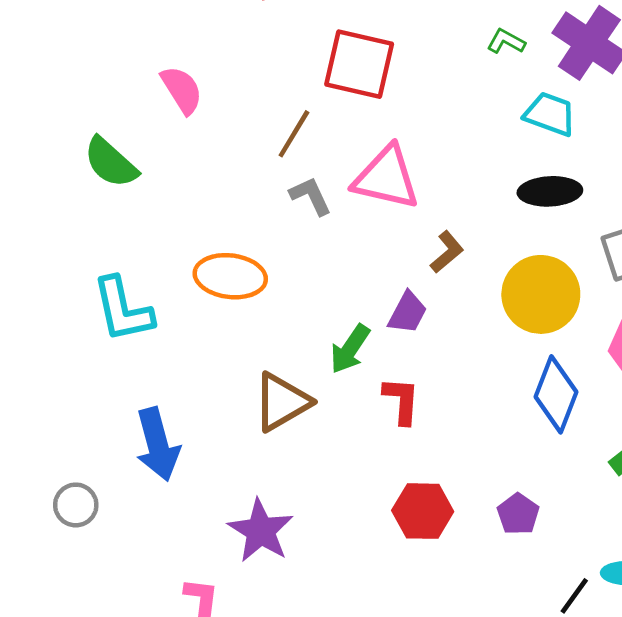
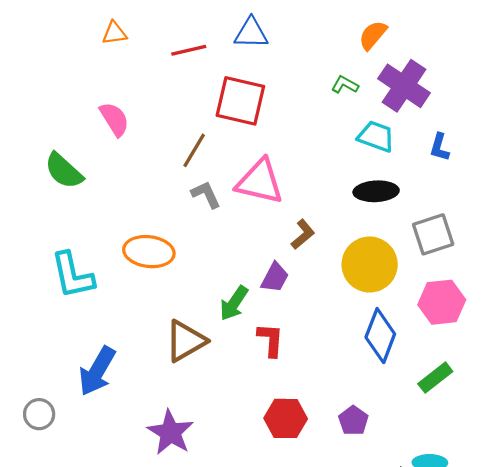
blue arrow: (158, 444) -> (97, 371), turned 45

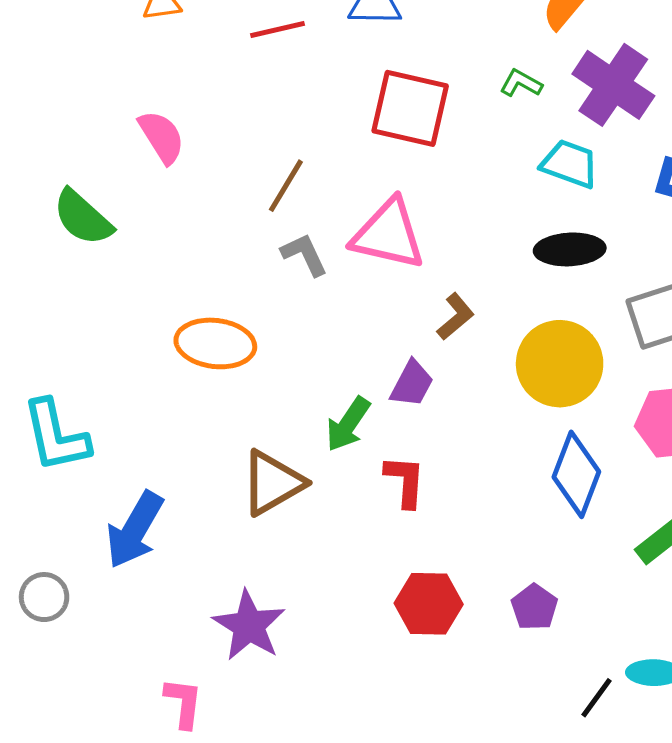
red square: (240, 101) -> (410, 108), moved
cyan L-shape: (72, 275) -> (56, 436), moved

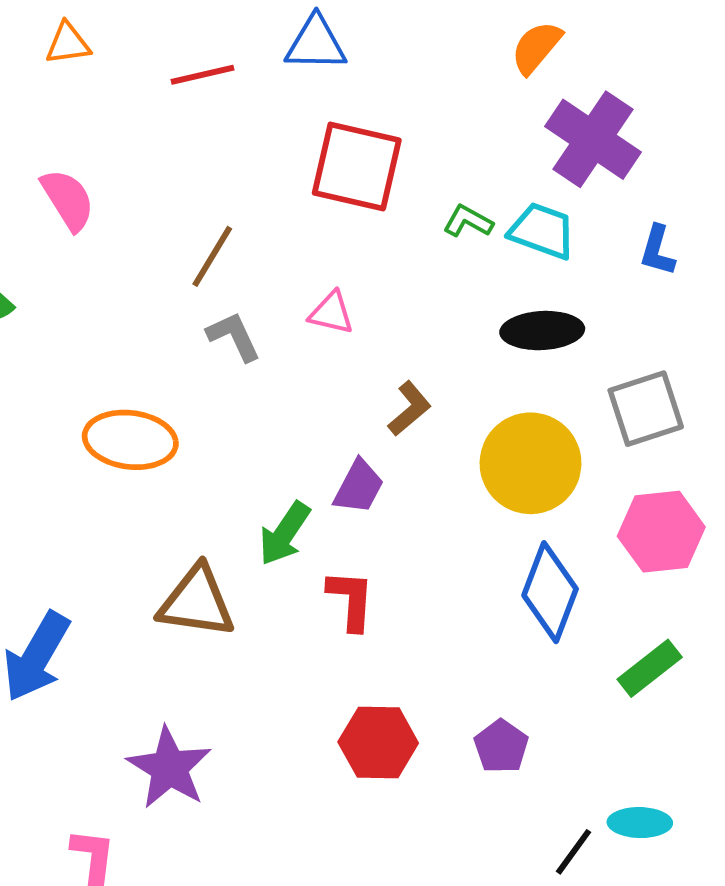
green L-shape: (521, 83) -> (468, 221), moved
pink triangle: (388, 234) -> (331, 313), size x0.5
brown triangle: (272, 483) -> (197, 602), turned 38

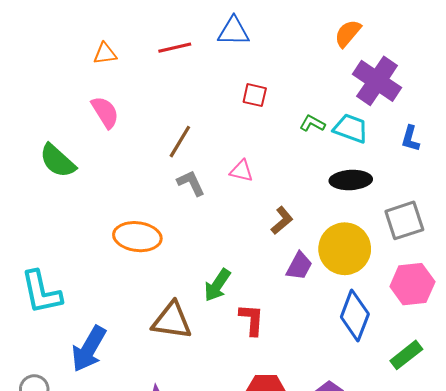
orange triangle: (68, 44) -> (105, 54), moved
red square: (357, 167) -> (255, 95), size x0.5
purple trapezoid: (359, 487) -> (299, 266), moved

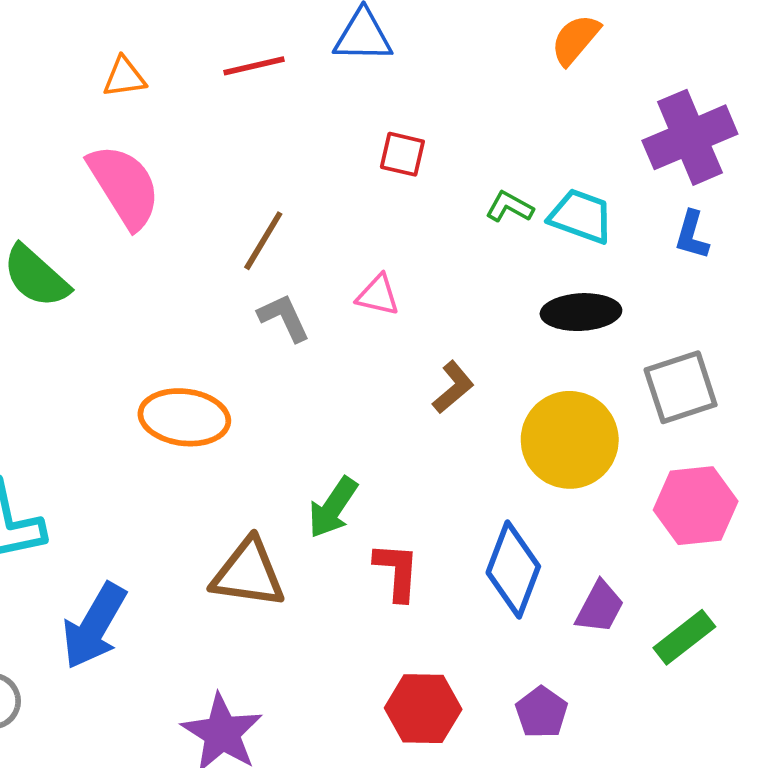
purple cross: (377, 81) -> (690, 137), moved, turned 33
pink semicircle: (105, 112) -> (124, 186), size x1.4
purple trapezoid: (299, 266) -> (600, 607), moved
blue diamond: (355, 315) -> (513, 570), moved

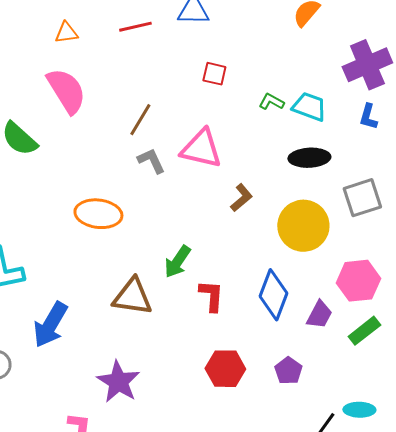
pink triangle: (378, 295) -> (201, 149), size x1.8
pink hexagon: (696, 506) -> (358, 281), moved

